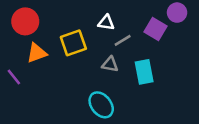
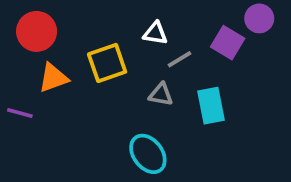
purple line: (14, 77) -> (20, 113), turned -36

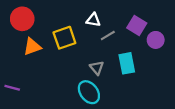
purple circle: (259, 18) -> (156, 40), moved
gray triangle: (161, 95) -> (97, 68), moved, turned 40
purple line: (20, 113) -> (12, 88), moved

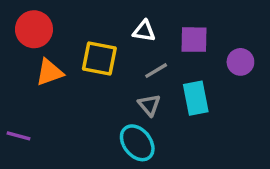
purple square: (137, 25) -> (194, 40), moved, turned -30
gray line: (108, 35) -> (156, 71), moved
yellow square: (64, 38) -> (99, 58), turned 30

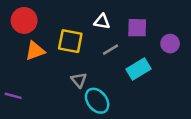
cyan rectangle: (196, 98) -> (138, 69), turned 70
gray triangle: (149, 105) -> (79, 80), moved

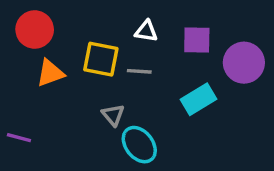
purple circle: (170, 44) -> (244, 63), size x1.5
gray line: (110, 50) -> (139, 71), moved, turned 35

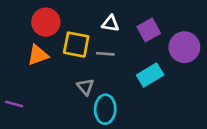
red circle: (35, 30) -> (46, 22), moved
purple square: (197, 40) -> (149, 30), turned -30
cyan ellipse: (139, 145) -> (105, 109), turned 40

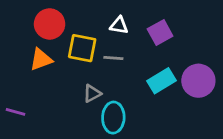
purple circle: (184, 47) -> (198, 81), moved
gray triangle: (85, 87) -> (92, 93), turned 42

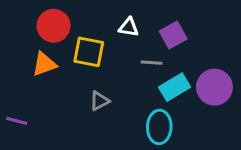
gray line: (113, 58) -> (152, 63), moved
cyan ellipse: (113, 118) -> (159, 127), moved

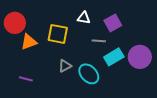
red circle: (54, 26) -> (15, 23), moved
purple line: (17, 121) -> (26, 79), moved
cyan ellipse: (159, 127) -> (89, 74), moved, turned -45

